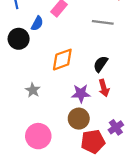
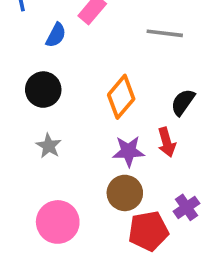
black circle: (19, 39) -> (43, 90), moved
orange diamond: (62, 60) -> (121, 97), moved, turned -30
black semicircle: (101, 64) -> (183, 102), moved

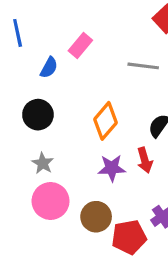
brown circle: (125, 193) -> (96, 217), moved
pink circle: (58, 222) -> (51, 201), moved

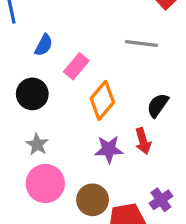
pink rectangle: (80, 46) -> (76, 66), moved

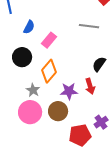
orange diamond: (102, 100) -> (49, 71), moved
gray star: (37, 144) -> (33, 90), moved
brown circle: (93, 200) -> (58, 111), moved

